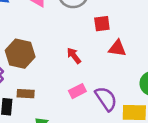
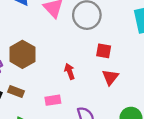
red triangle: (117, 48) -> (110, 77), turned 42
pink rectangle: (77, 91) -> (53, 100), moved

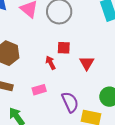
red square: (104, 51) -> (64, 48), moved

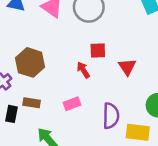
purple semicircle: (70, 102) -> (111, 116), turned 30

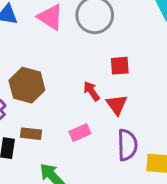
red square: (98, 50) -> (120, 66), moved
red triangle: (127, 67) -> (117, 105), moved

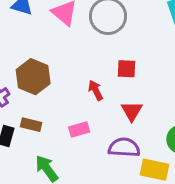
red triangle: (117, 105) -> (132, 111), moved
purple semicircle: (127, 145) -> (124, 147), turned -92

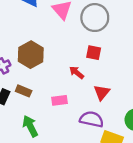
red square: (126, 69) -> (94, 53), moved
red arrow: (96, 90) -> (77, 72), turned -32

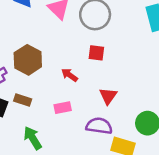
red arrow: (77, 72) -> (70, 75), moved

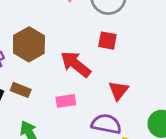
red arrow: (70, 75) -> (76, 64), size x1.6

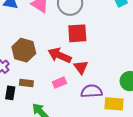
red square: (107, 41) -> (77, 33), size x1.5
red triangle: (118, 90) -> (81, 67), moved

